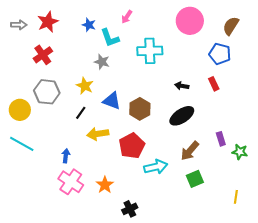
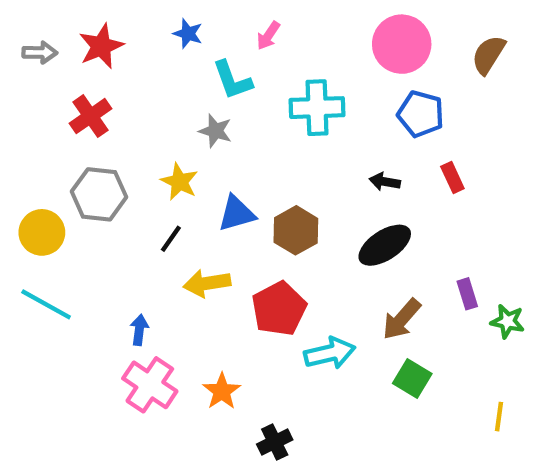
blue star: (89, 25) -> (188, 34), moved
blue pentagon: (220, 54) -> (421, 114), moved
blue triangle: (112, 101) -> (237, 213), turned -36
green square: (195, 179) -> (412, 379), turned -36

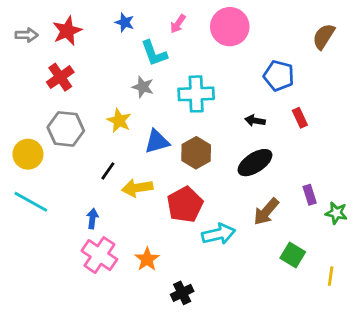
pink circle: (402, 44) -> (230, 27), moved
cyan cross: (317, 108) -> (196, 94), moved
black line: (171, 239) -> (108, 171), moved
green square: (412, 379) -> (293, 255), moved

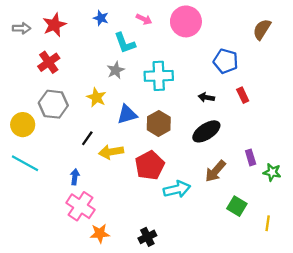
pink arrow: (178, 24) -> (144, 19), turned -98
gray star: (143, 87) -> (116, 70), turned 30
orange star: (147, 259) -> (100, 233), moved, turned 30

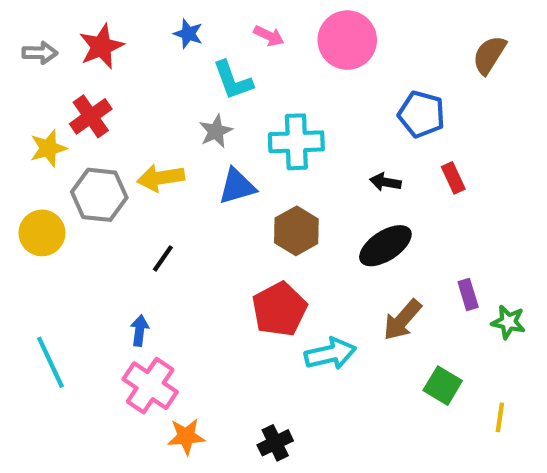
yellow star: (96, 97) -> (48, 148), moved, turned 30
blue triangle: (127, 114) -> (237, 186), moved
yellow arrow: (111, 152) -> (161, 178), moved
cyan line: (25, 163) -> (50, 362), moved, turned 36

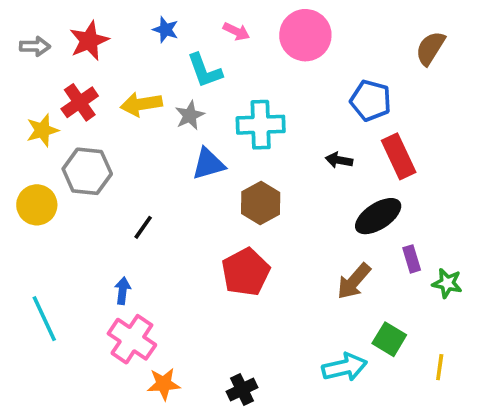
yellow arrow: (161, 178) -> (141, 104), moved
red rectangle: (453, 178) -> (399, 156), size x1.6
black ellipse: (385, 246) -> (378, 216), moved
cyan arrow: (330, 354) -> (345, 367), moved

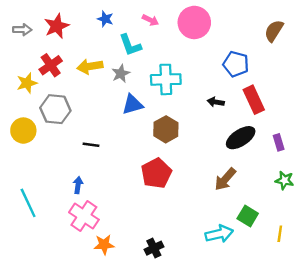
black line: (143, 227) -> (91, 145), turned 63
purple rectangle: (412, 259) -> (279, 142), moved

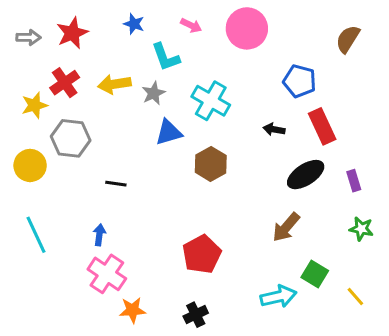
cyan cross: (166, 79) -> (211, 101), turned 32
red pentagon: (156, 173) -> (202, 254), moved
cyan line: (28, 203) -> (36, 235), moved
yellow line: (280, 234) -> (355, 296), turned -49

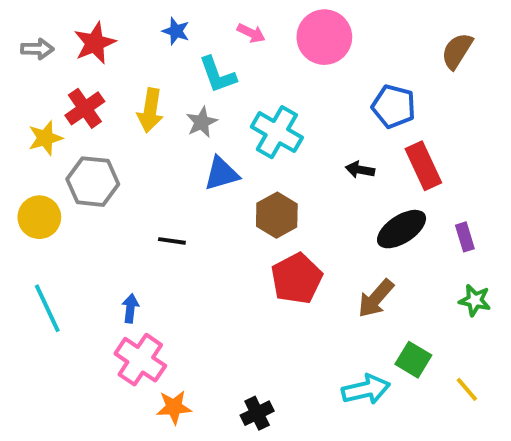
yellow arrow: (114, 84) -> (150, 110), turned -72
black line: (116, 184) -> (172, 241), moved
red pentagon: (202, 254) -> (297, 279), moved

